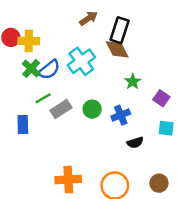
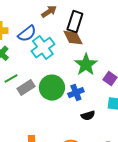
blue semicircle: (49, 70) -> (27, 34), moved
green star: (133, 82) -> (86, 65), size x1.6
green circle: (92, 109) -> (52, 88), size x1.6

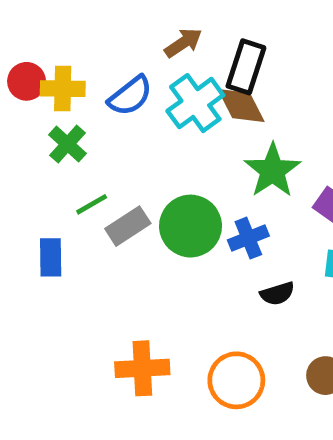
cyan cross: (43, 48) -> (195, 103), moved

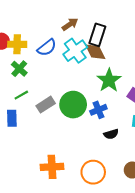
green line: (92, 204) -> (21, 95), moved

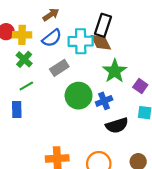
brown arrow: (70, 24) -> (51, 15), moved
cyan cross: (75, 51) -> (81, 41), turned 35
gray rectangle: (46, 105) -> (59, 68), moved
black semicircle: (111, 134) -> (117, 125), size x1.5

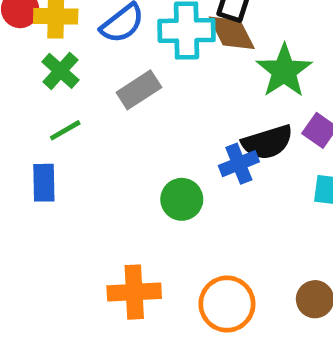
green star: (115, 71) -> (284, 71), moved
green circle: (79, 96) -> (182, 199), moved, size x0.7
black semicircle: (117, 125) -> (267, 142), moved

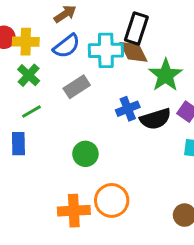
blue cross: (239, 164) -> (128, 109), moved
green circle: (182, 199) -> (85, 154), moved
orange circle: (227, 304) -> (112, 200), moved

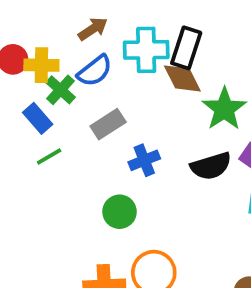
cyan cross: (106, 50) -> (146, 50), moved
green cross: (29, 75) -> (60, 90), moved
blue cross: (128, 109) -> (144, 160), moved
blue rectangle: (18, 144) -> (38, 118), moved, turned -40

